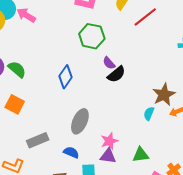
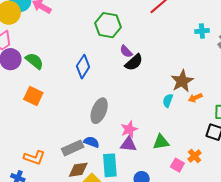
gray rectangle: (38, 140) -> (73, 148), moved

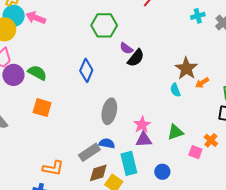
cyan semicircle: (168, 101) -> (175, 90), turned -32

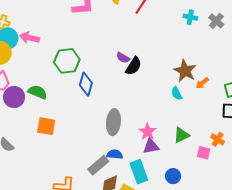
cyan cross: (198, 16) -> (190, 17), turned 32
green hexagon: (104, 25) -> (67, 61), moved

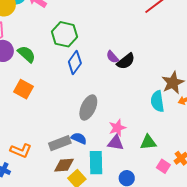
purple semicircle: (123, 58) -> (112, 57), moved
cyan semicircle: (177, 93) -> (157, 101), size x1.5

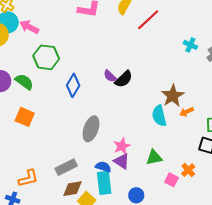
green hexagon: (65, 34) -> (46, 57), moved
blue semicircle: (79, 138) -> (103, 167), moved
purple triangle: (116, 143) -> (122, 161), turned 30
orange L-shape: (21, 151) -> (28, 178), turned -30

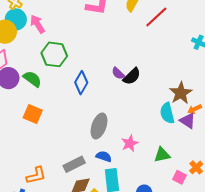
pink arrow: (29, 27) -> (37, 24), turned 30
purple triangle: (122, 161) -> (188, 121), moved
blue semicircle: (103, 167) -> (104, 156), moved

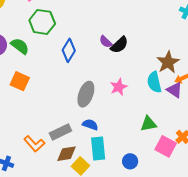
pink star: (130, 143) -> (119, 87), moved
orange L-shape: (36, 175) -> (34, 144), moved, turned 60
pink square: (179, 177) -> (166, 146), size x1.5

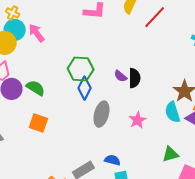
green hexagon: (42, 22) -> (81, 69), moved
black semicircle: (119, 45) -> (135, 78), turned -42
gray ellipse: (86, 94) -> (101, 114), moved

